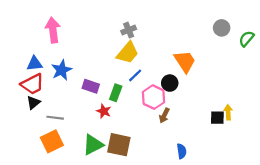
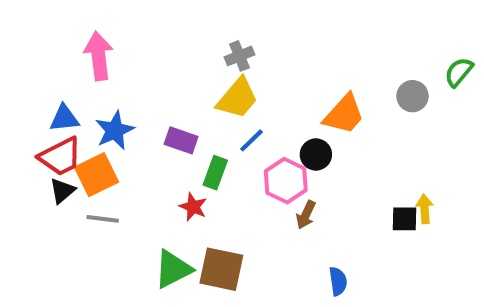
gray circle: (222, 28) -> (412, 96), moved
orange trapezoid: (185, 61) -> (344, 114), turned 75
purple rectangle: (91, 86) -> (181, 140), moved
orange square: (52, 141) -> (97, 175), moved

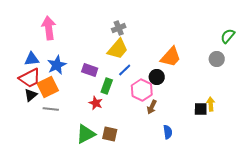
gray circle: (412, 96) -> (217, 59), moved
brown square: (221, 269) -> (110, 134), size x0.7
blue semicircle: (338, 281) -> (168, 132), moved

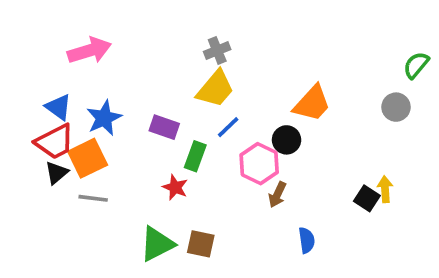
pink arrow: (49, 28) -> (89, 50), turned 80
blue triangle: (32, 59) -> (58, 107), turned 42
black square: (201, 109) -> (367, 198), turned 32

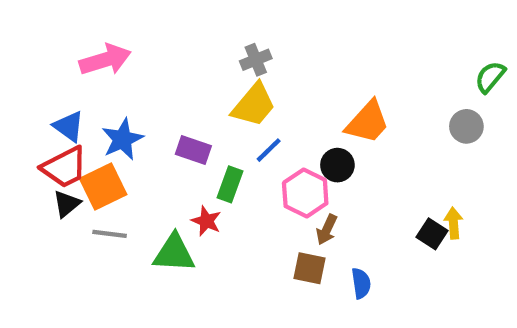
green triangle: (157, 244) -> (174, 253), moved, turned 30
brown square: (201, 244) -> (309, 268), moved

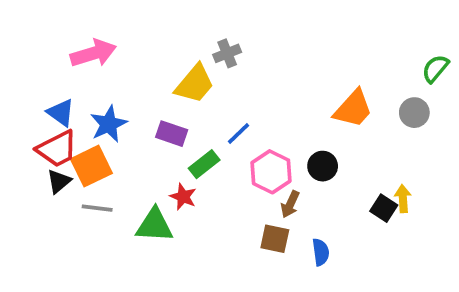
yellow trapezoid: (254, 105) -> (195, 84), moved
orange trapezoid: (368, 122) -> (353, 109), moved
black circle: (337, 165) -> (323, 166), moved
green rectangle: (230, 184) -> (204, 164), turned 32

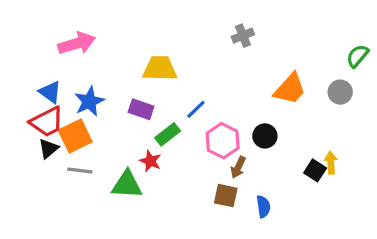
gray cross: (227, 53) -> (243, 36), moved
yellow trapezoid: (195, 84) -> (160, 69), turned -129

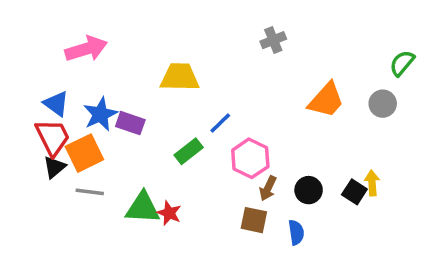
purple rectangle: (141, 109) -> (130, 123), moved
red trapezoid: (47, 122) -> (53, 137), turned -90
black circle: (265, 136) -> (309, 190), moved
red star: (150, 161) -> (169, 213), moved

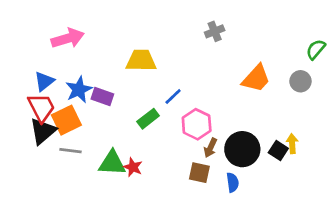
blue triangle: (56, 104) -> (44, 81), turned 45
black triangle: (54, 167) -> (43, 131), size x1.5
black circle: (309, 190) -> (242, 149), size x1.6

